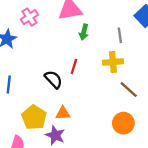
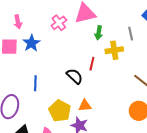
pink cross: (29, 17) -> (59, 23), moved
yellow cross: (113, 62) -> (114, 50), moved

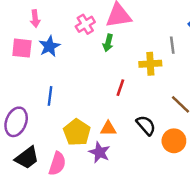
green arrow: (99, 33) -> (108, 43), moved
red line: (92, 64) -> (120, 88), moved
black semicircle: (75, 76) -> (146, 125), moved

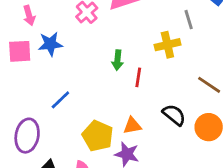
green arrow: (108, 43) -> (118, 60), moved
blue star: (49, 46) -> (50, 44), turned 30
blue line: (50, 96) -> (60, 100), turned 48

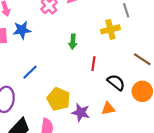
red line: (138, 77) -> (93, 64), moved
orange triangle: (132, 126) -> (108, 109), moved

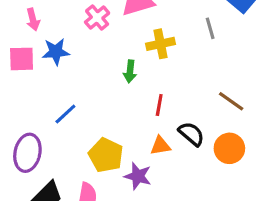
yellow cross: (110, 29) -> (161, 44), moved
orange triangle: (108, 109) -> (160, 146), moved

